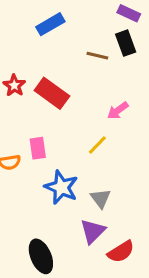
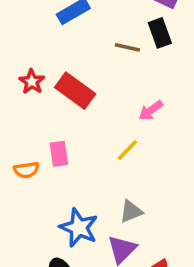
blue star: (61, 187) -> (79, 228), moved
gray triangle: (101, 198) -> (131, 211), turned 45

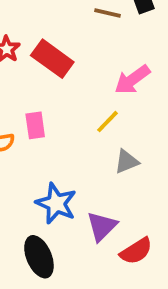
pink arrow: (151, 110) -> (132, 80), size x1.4
gray triangle: (131, 211) -> (127, 162), moved

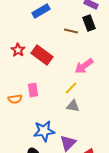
gray triangle: (127, 162) -> (73, 106), moved, turned 32
blue star: (56, 203) -> (44, 131), turned -30

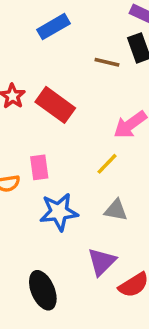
gray triangle: (73, 106) -> (116, 210), moved
blue star: (44, 131) -> (59, 212), moved

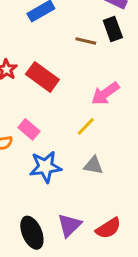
pink rectangle: (39, 167) -> (29, 129), turned -42
purple triangle: (102, 262) -> (69, 225), moved

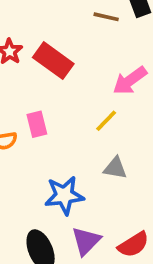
pink rectangle: (29, 129) -> (37, 124), turned 36
blue star: (45, 167) -> (64, 195), moved

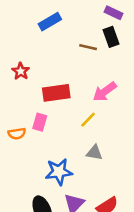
red rectangle: (53, 61) -> (56, 93), moved, turned -44
pink rectangle: (37, 124) -> (40, 122), turned 30

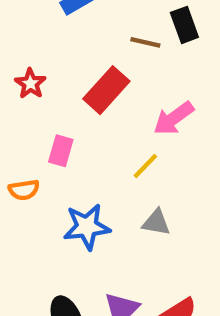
red rectangle: (56, 93) -> (106, 90), moved, turned -40
pink rectangle: (40, 122) -> (61, 151), moved
blue star: (59, 172) -> (87, 227), moved

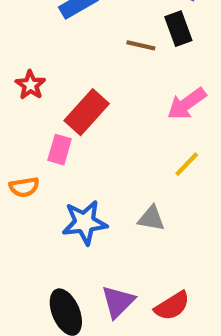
red rectangle: (106, 90) -> (87, 112), moved
pink arrow: (174, 118) -> (187, 104), moved
yellow line: (145, 166) -> (187, 164), moved

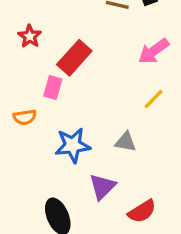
purple triangle: (118, 302) -> (102, 187), moved

